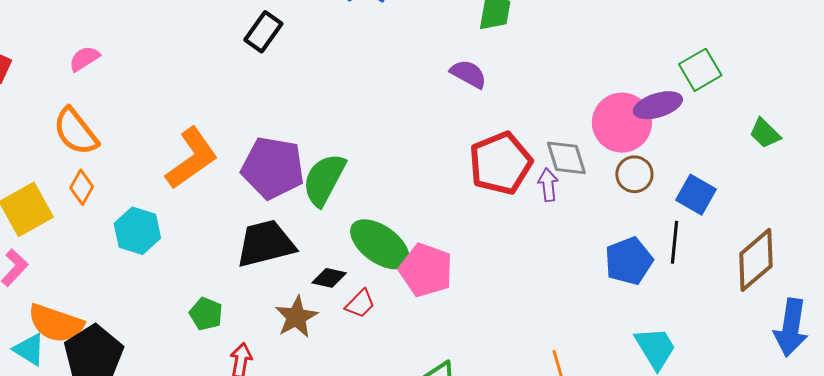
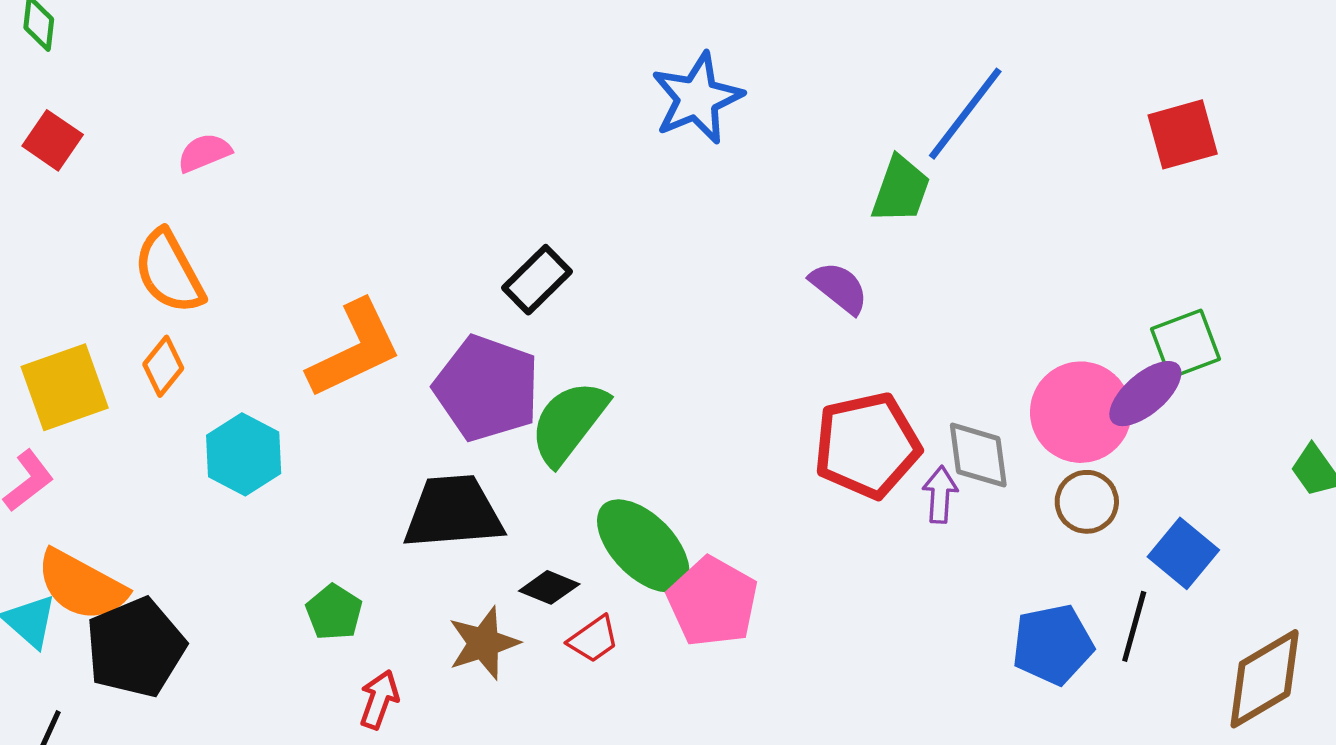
black rectangle: (263, 32) -> (537, 280), moved
green square: (700, 70) -> (1186, 344), moved
purple ellipse: (658, 105) -> (1145, 394), turned -33

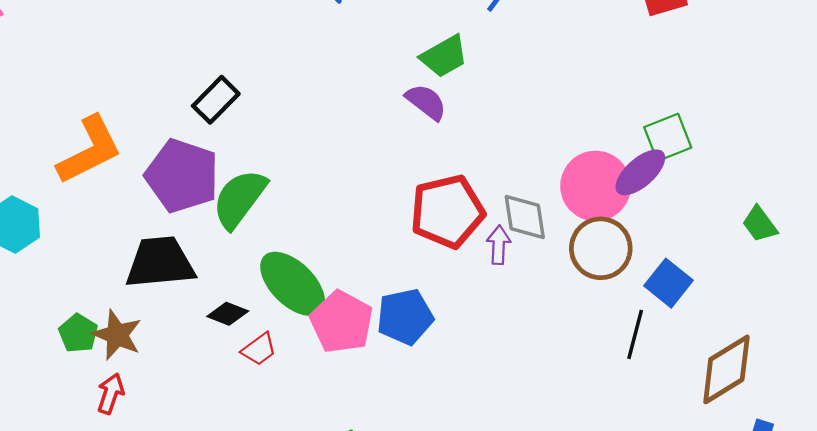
green trapezoid: (901, 190) -> (444, 56), moved, turned 42
brown circle: (1087, 502) -> (601, 248), size x1.4
brown star: (484, 643) -> (117, 335), moved, turned -30
blue pentagon: (1053, 644) -> (405, 317), moved

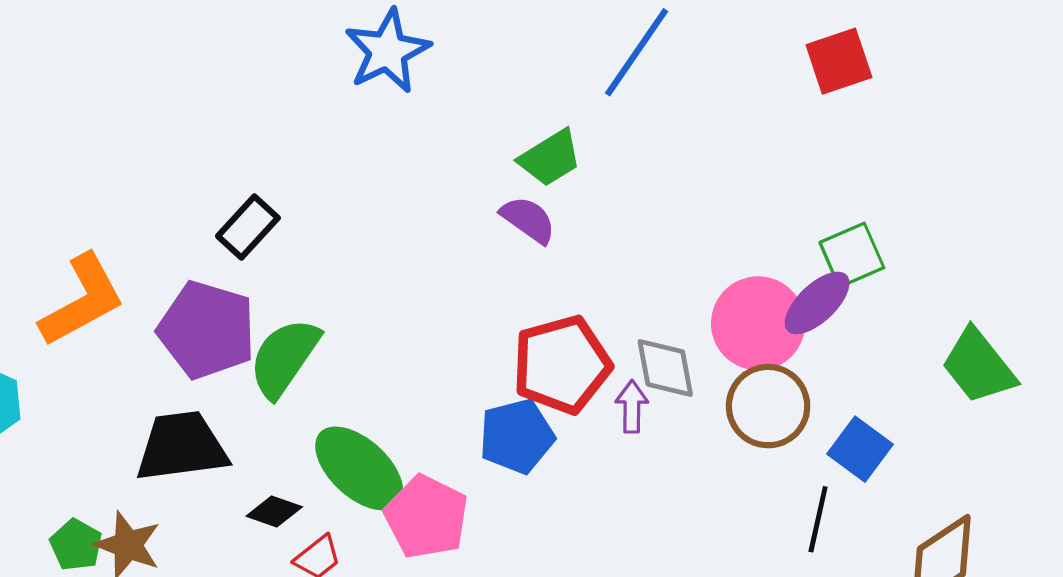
green trapezoid: (760, 224) -> (979, 366), size x1.6
blue pentagon: (405, 317) -> (517, 436), moved

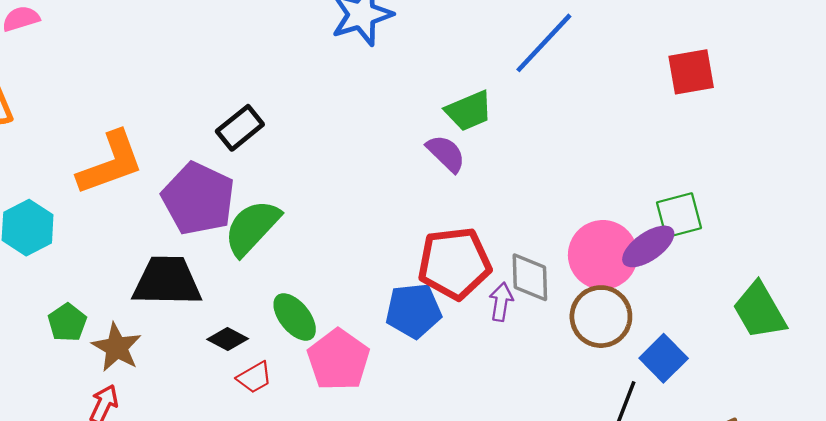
green ellipse: (359, 469) -> (295, 317), size x0.7
green pentagon: (76, 545) -> (67, 323), moved

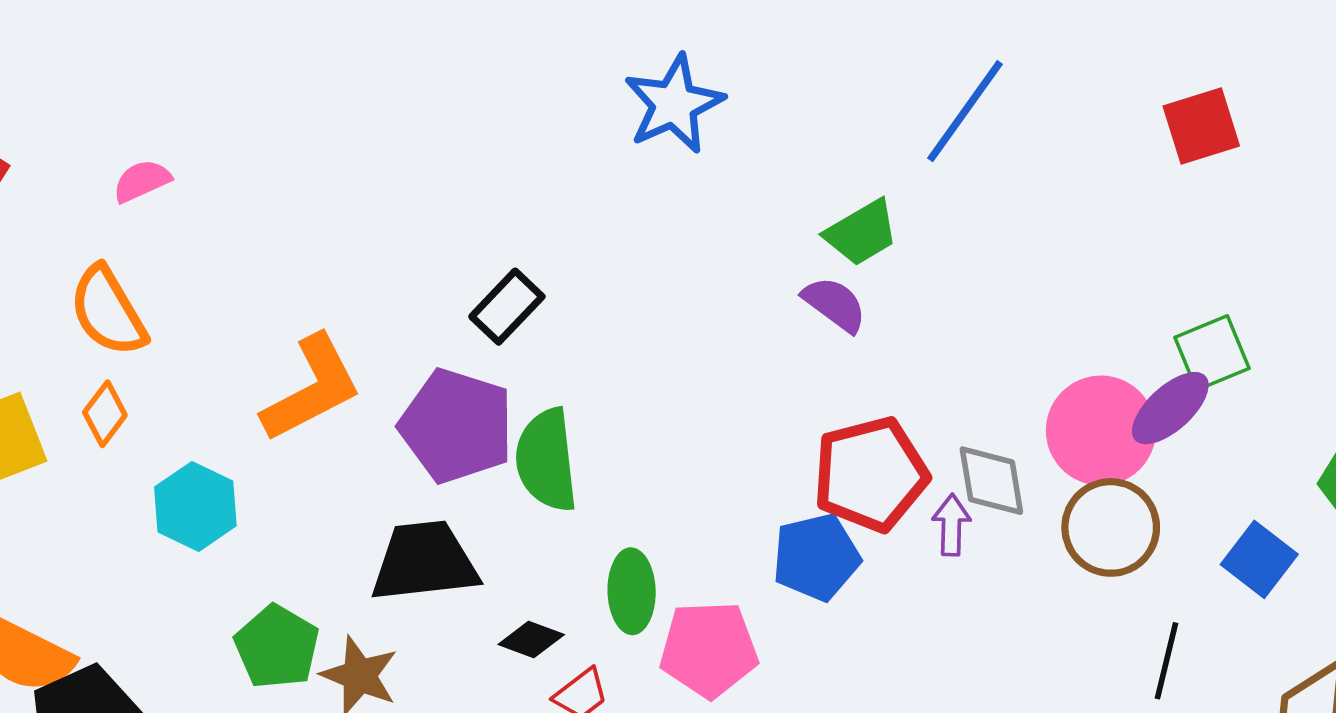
green semicircle: (252, 228) -> (546, 460), turned -42
green ellipse: (295, 317) -> (632, 591), turned 45
green pentagon: (67, 323) -> (277, 647), size x1.4
blue square: (664, 358) -> (1259, 559), moved
pink pentagon: (338, 360) -> (709, 649), turned -30

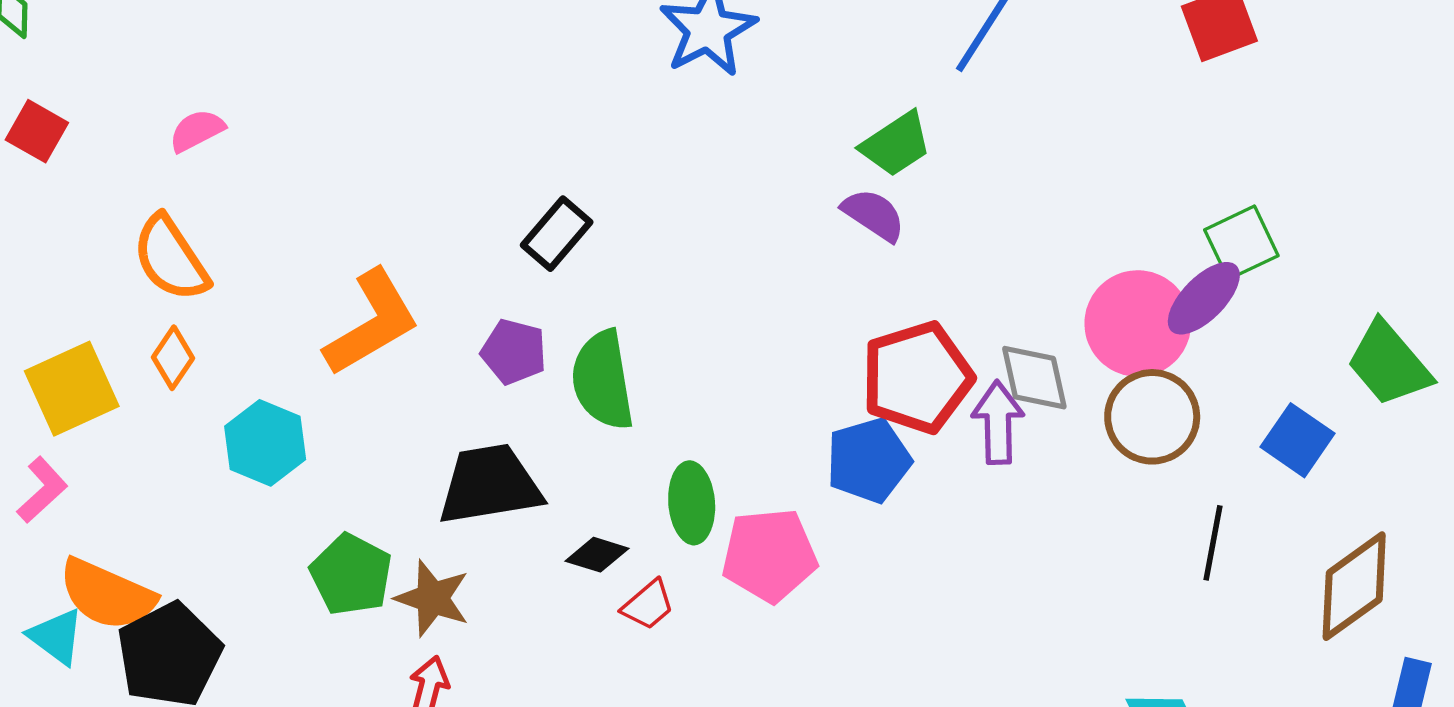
purple pentagon: (457, 426) -> (514, 352), size x0.6
purple arrow: (951, 525) -> (998, 422), size x1.4

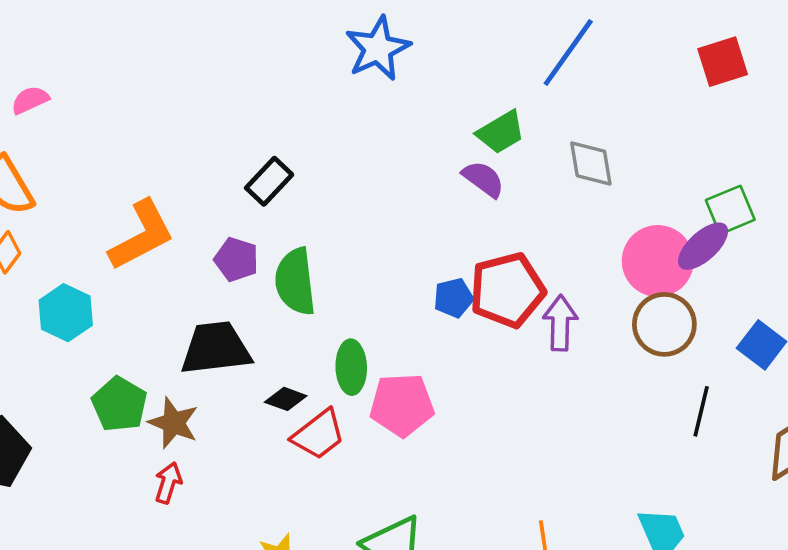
gray diamond: (1034, 378) -> (591, 164), moved
blue pentagon: (869, 460) -> (453, 298), moved, size x0.7
red trapezoid: (648, 605) -> (318, 435), size x1.5

